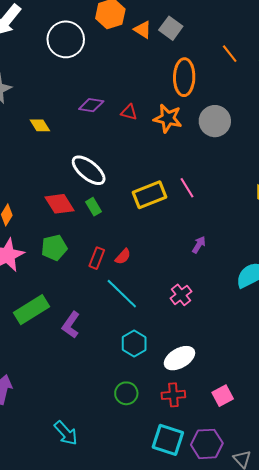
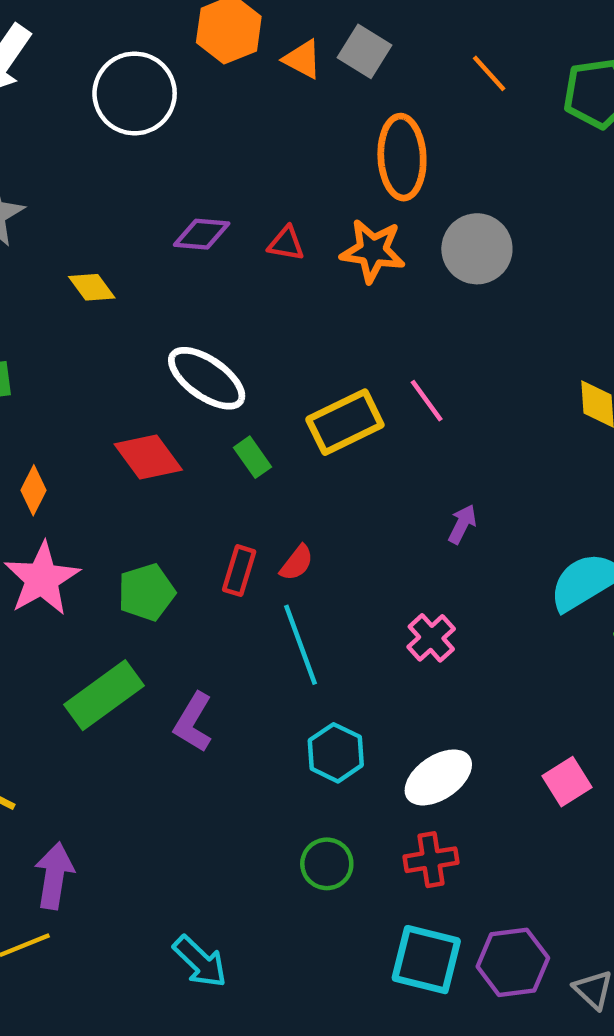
orange line: (230, 54) -> (489, 73), moved
green rectangle: (94, 207) -> (252, 457), moved
green pentagon: (54, 248) -> (146, 592), moved
cyan line: (122, 294) -> (300, 645), turned 30
pink square: (223, 396) -> (567, 782), moved

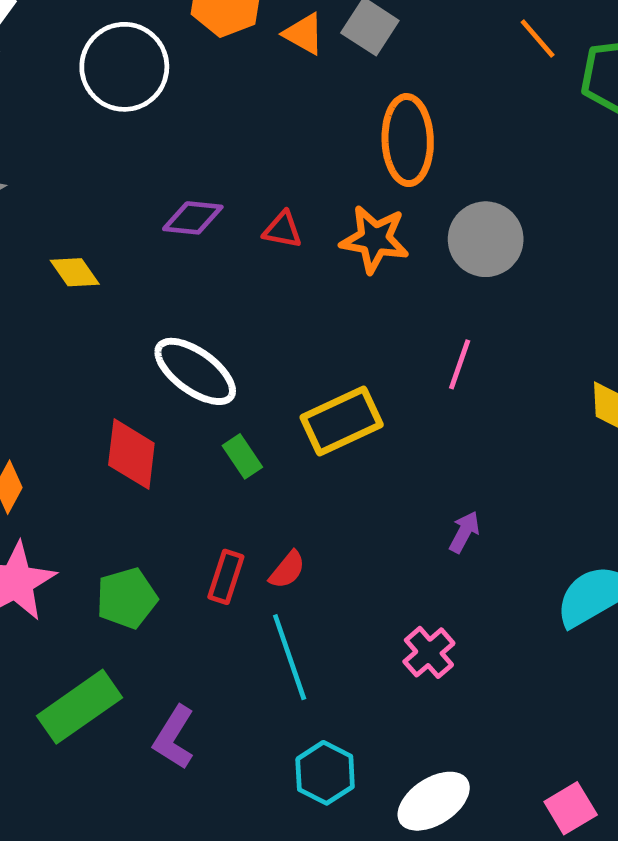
orange line: (489, 73) -> (538, 39), moved
pink line: (427, 401) -> (460, 364), moved, turned 54
red diamond: (148, 457) -> (131, 454), turned 42

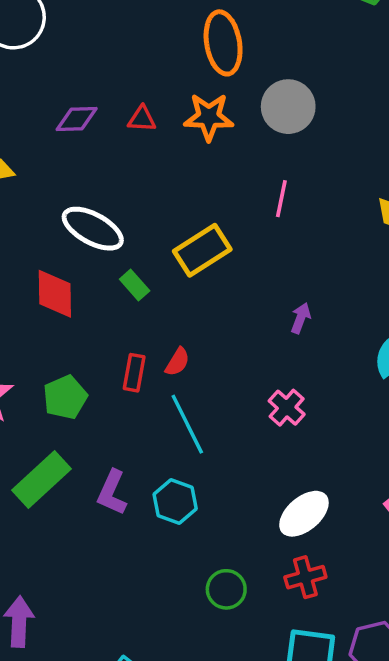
cyan hexagon: (325, 773) -> (175, 501), moved

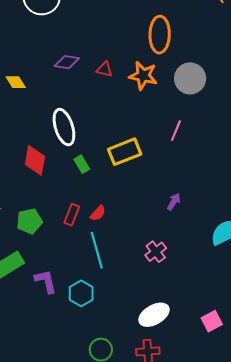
white ellipse: (93, 229) -> (64, 127), turned 33
purple L-shape: (112, 493) -> (46, 281), turned 132

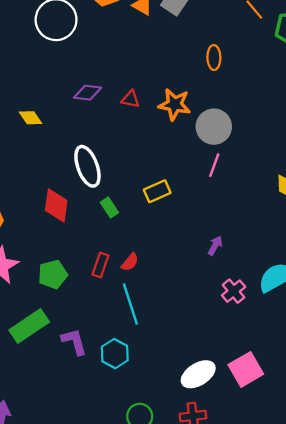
orange ellipse: (160, 35) -> (214, 58), moved, size x0.6
gray circle: (190, 78) -> (214, 127), moved
yellow rectangle: (125, 152) -> (157, 191), size x0.7
pink cross: (156, 252) -> (234, 291), moved
pink square: (212, 321) -> (246, 369), moved, size x1.4

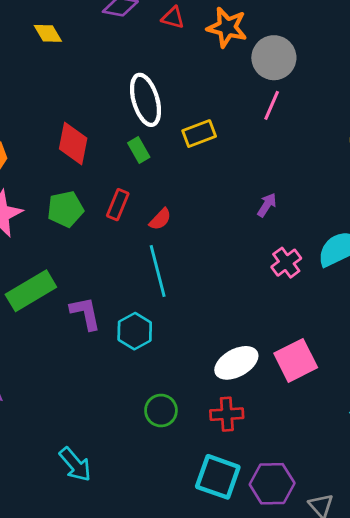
white ellipse: (87, 166) -> (145, 100), moved
red rectangle: (100, 265) -> (118, 205), moved
green pentagon: (53, 274) -> (65, 209), moved

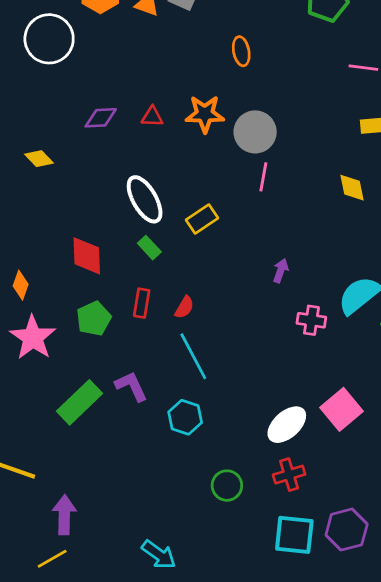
pink cross: (286, 263) -> (311, 320), turned -32
purple L-shape: (85, 313) -> (131, 386), moved

